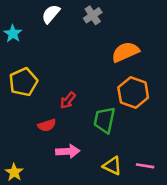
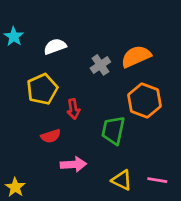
white semicircle: (51, 14) -> (55, 46), moved, turned 30
gray cross: (93, 15) -> (100, 65), moved
yellow pentagon: (23, 82) -> (42, 89), moved
red arrow: (68, 100) -> (73, 109), turned -48

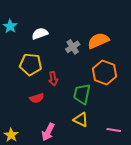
yellow pentagon: (42, 89) -> (31, 64), turned 30
pink arrow: (73, 164) -> (48, 132), moved, turned 120
yellow triangle: (122, 180) -> (81, 120), moved

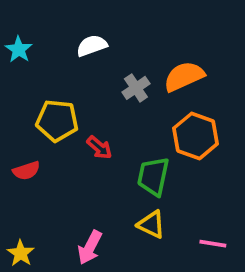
white semicircle: (40, 34) -> (92, 46), moved
red arrow: (53, 79) -> (99, 148), turned -40
red semicircle: (37, 98) -> (26, 171), moved

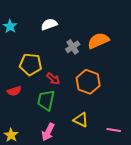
orange hexagon: (196, 136) -> (88, 82), moved
green trapezoid: (153, 176) -> (46, 100), moved

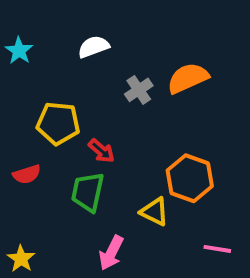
orange hexagon: (88, 82) -> (190, 178), moved
yellow triangle: (81, 120) -> (154, 212), moved
pink arrow: (48, 132) -> (111, 253), moved

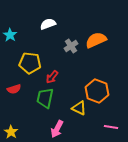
cyan star: (19, 51) -> (10, 35), moved
red arrow: (101, 151) -> (52, 77), turned 88

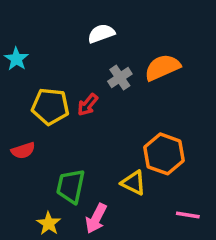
white semicircle: (48, 24) -> (101, 33), moved
red arrow: (52, 77) -> (88, 105), moved
green trapezoid: (45, 98) -> (71, 186), moved
yellow star: (11, 132) -> (49, 224), moved

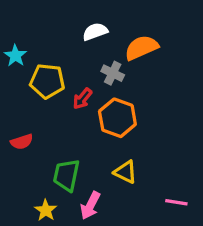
orange semicircle: (162, 67) -> (141, 48), moved
gray cross: (120, 78) -> (113, 73), turned -30
yellow pentagon: (50, 106) -> (47, 81), moved
orange hexagon: (164, 154) -> (117, 118), moved

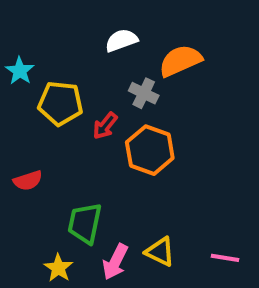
yellow triangle: (125, 172) -> (160, 252), moved

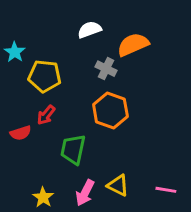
red arrow: (105, 126) -> (46, 115), moved
green trapezoid: (85, 223) -> (73, 149), moved

